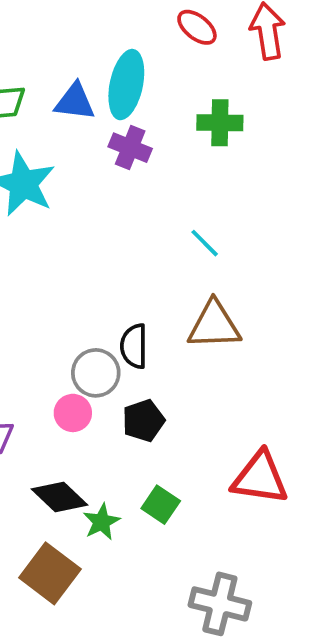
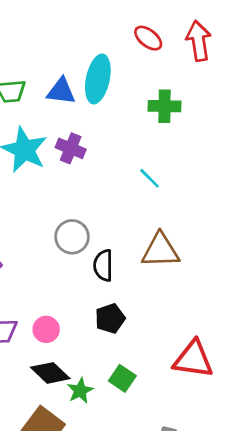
purple cross: (130, 148) -> (71, 148), moved
cyan line: (205, 243) -> (150, 178), moved
gray circle: (96, 373) -> (72, 237), moved
pink circle: (73, 413) -> (46, 329), moved

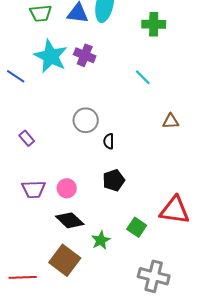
brown triangle: (160, 250) -> (171, 121), moved, size x0.6
black semicircle: (103, 265) -> (109, 141), size x0.7
green square: (122, 378) -> (137, 227), moved
green star: (80, 391) -> (101, 240), moved

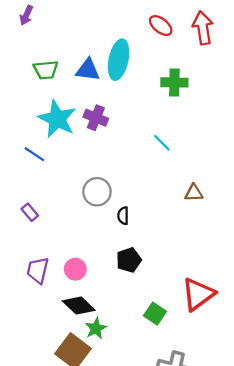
blue line: (16, 76) -> (34, 154), moved
purple trapezoid: (34, 189) -> (38, 270), turned 105
red triangle: (175, 210) -> (198, 294), turned -44
green star: (101, 240) -> (96, 328), moved

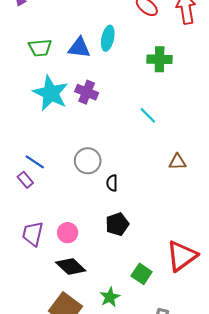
cyan ellipse: (119, 60) -> (108, 38), size x0.7
blue line: (34, 154) -> (35, 162), moved
green star: (96, 328) -> (110, 297), moved

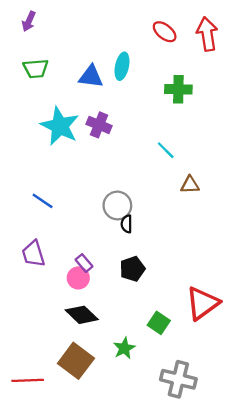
green trapezoid: (40, 48) -> (36, 69), moved
gray circle: (88, 161) -> (117, 205), moved
brown triangle: (177, 162) -> (190, 185), moved
purple rectangle: (25, 180) -> (84, 263), moved
purple trapezoid: (33, 234) -> (33, 254), moved, turned -30

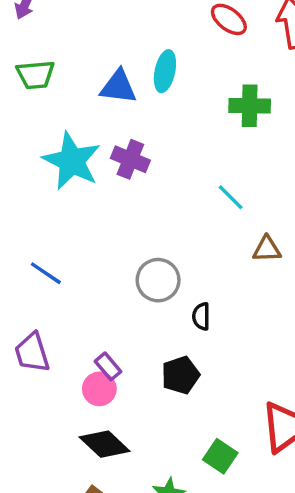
black semicircle: (127, 224) -> (201, 316), moved

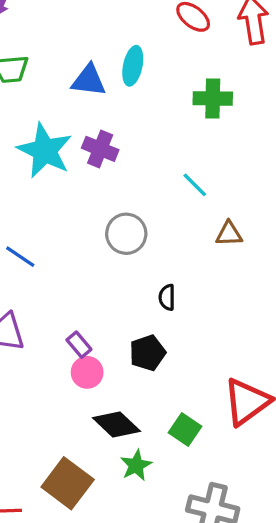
gray circle: (158, 280) -> (126, 234), moved
pink circle: (99, 389) -> (87, 372), moved
black diamond: (105, 444) -> (116, 425), moved

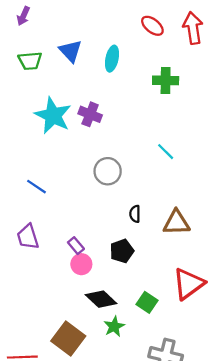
blue triangle: (89, 80) -> (70, 51), moved, turned 40
cyan line: (195, 185) -> (166, 152), moved
brown triangle: (229, 234) -> (176, 223), moved, size x1.5

